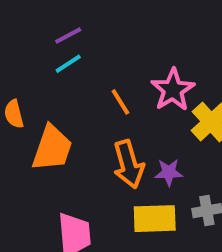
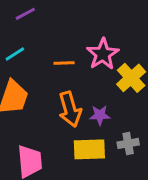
cyan line: (68, 64) -> (15, 54), moved
orange line: (120, 102) -> (64, 63), turned -60

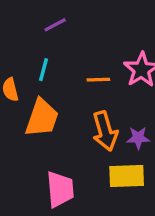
cyan line: (15, 54) -> (43, 70), turned -42

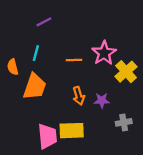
orange arrow: (105, 131) -> (79, 96), size x0.7
yellow rectangle: (127, 176) -> (72, 131), moved

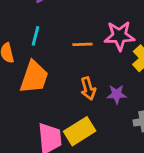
pink star: (104, 53) -> (119, 36), turned 30
yellow rectangle: (72, 131) -> (80, 131), turned -30

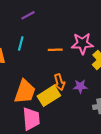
orange trapezoid: (34, 77) -> (25, 92), moved
yellow rectangle: (80, 131) -> (49, 96), moved

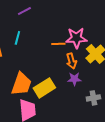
orange line: (55, 50) -> (58, 44), moved
orange arrow: (59, 82) -> (71, 61), moved

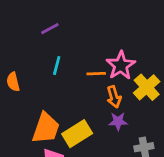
cyan line: (17, 38) -> (57, 65), moved
pink star: (76, 38) -> (121, 65), turned -30

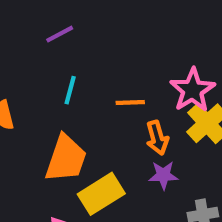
pink star: (121, 65) -> (192, 90), moved
orange trapezoid: (46, 128) -> (66, 159), moved

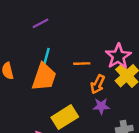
orange arrow: (157, 138) -> (98, 84), turned 42
orange trapezoid: (66, 159) -> (44, 77), moved

